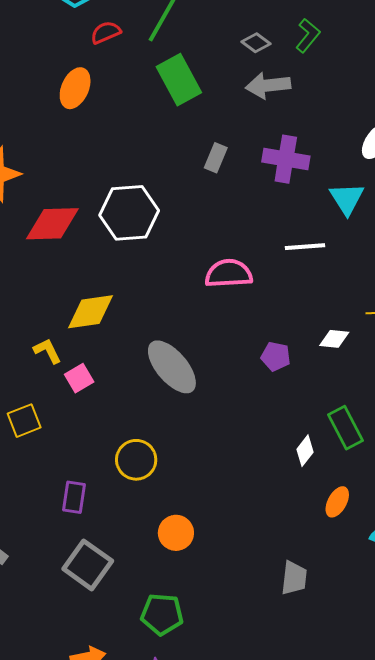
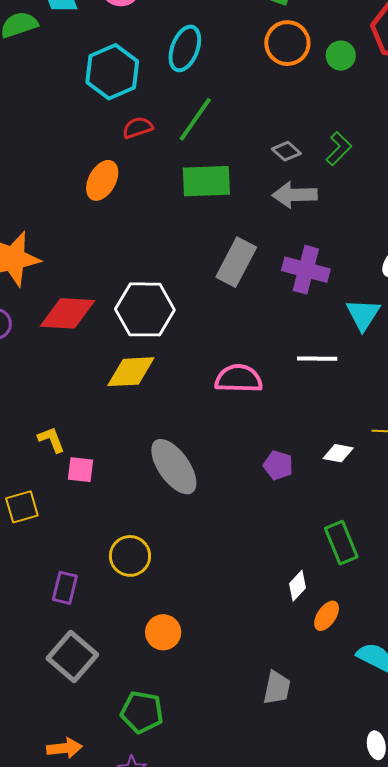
green rectangle: (179, 80) -> (206, 181), turned -69
gray rectangle: (216, 158) -> (236, 262), size x1.6
yellow diamond: (91, 312) -> (131, 372), moved
pink square: (79, 378) -> (80, 470), turned 32
white diamond: (305, 451) -> (297, 586), moved

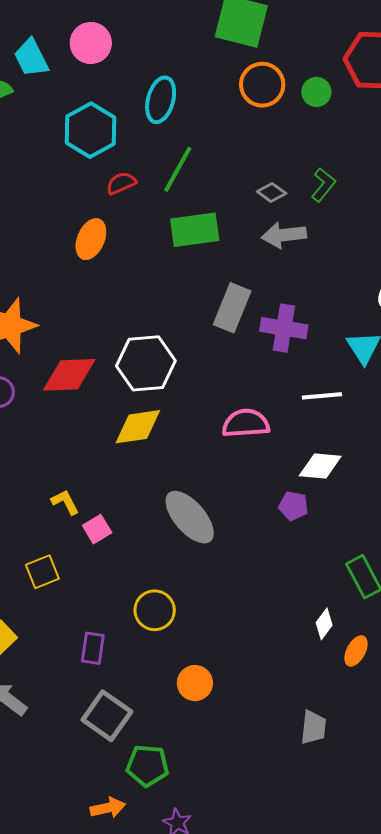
purple cross: (306, 270) -> (284, 328), moved
white diamond: (338, 453) -> (320, 466), moved, size x1.4
pink square: (80, 470) -> (97, 529), turned -32
green pentagon: (142, 712) -> (147, 766), moved

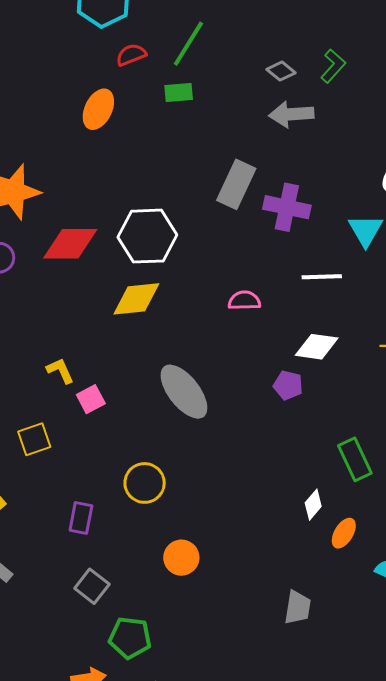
green rectangle: (195, 230) -> (179, 92), moved, size x0.6
pink semicircle: (246, 423) -> (244, 301), size x0.7
gray square: (107, 716) -> (92, 586), size x0.7

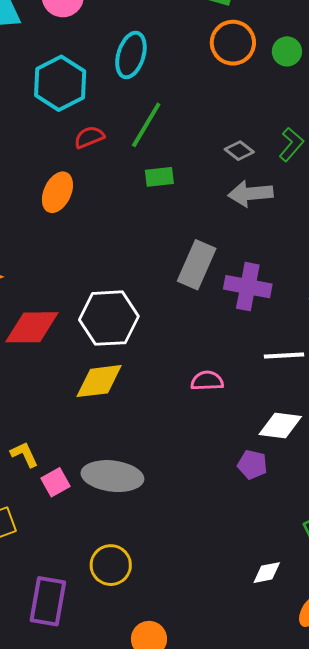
green rectangle: (179, 92) -> (159, 177), moved
gray ellipse: (184, 392) -> (112, 476), moved, turned -44
white diamond: (313, 505) -> (267, 573), moved, turned 40
purple rectangle: (81, 518) -> (48, 601), size x1.5

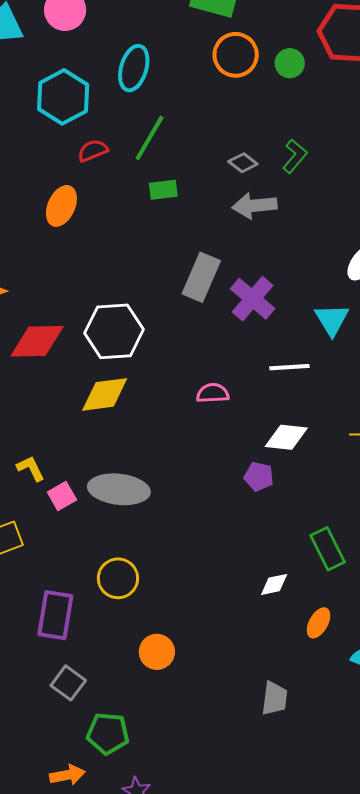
purple cross: (248, 287) -> (253, 299), turned 30

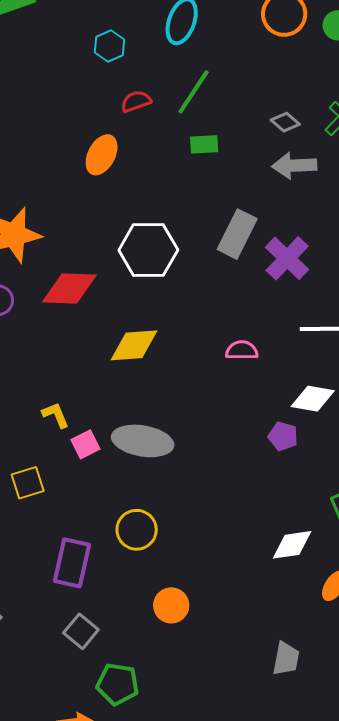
cyan hexagon: (63, 97) -> (110, 46), size x0.6
white hexagon: (114, 331) -> (148, 250), moved
white diamond: (274, 584) -> (292, 545), size x1.4

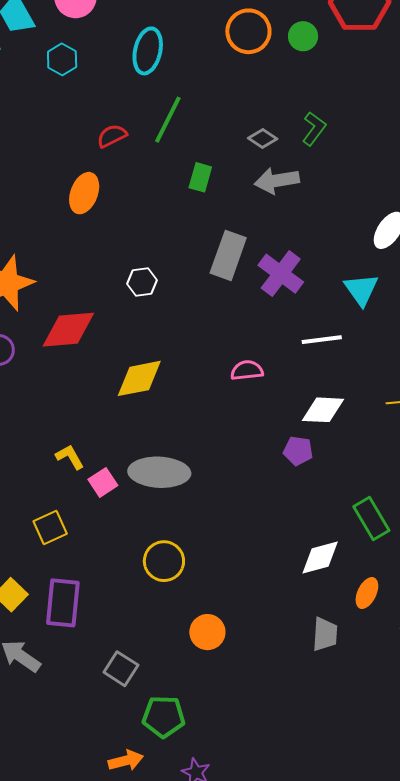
cyan hexagon: (110, 46) -> (62, 59), moved
green rectangle: (204, 144) -> (200, 177), moved, turned -64
white hexagon: (148, 250) -> (142, 282), size x0.5
purple rectangle: (72, 563) -> (63, 603), moved
gray trapezoid: (286, 659) -> (325, 634), moved

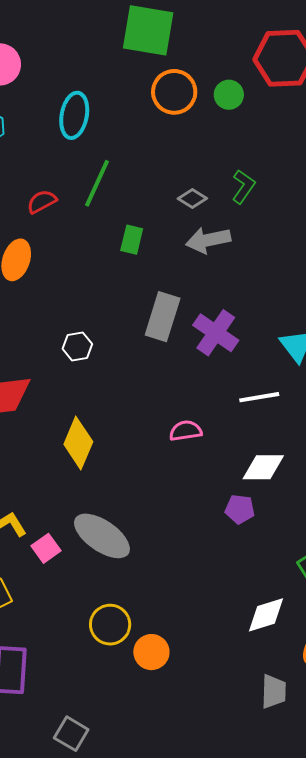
yellow diamond: (139, 378) -> (78, 443), turned -54
gray ellipse: (159, 472) -> (102, 536), turned 34
orange circle: (207, 632) -> (151, 652), moved

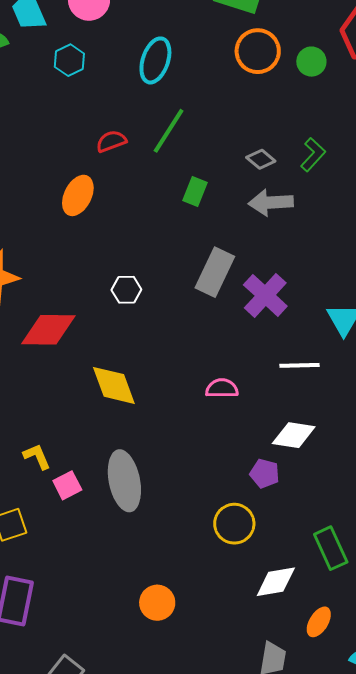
yellow diamond: (78, 443) -> (114, 385), turned -51
gray ellipse: (102, 536) -> (124, 481), turned 36
yellow circle: (110, 625) -> (234, 524), moved

